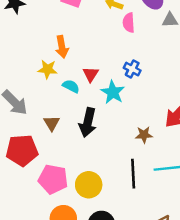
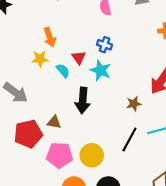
blue cross: (132, 69) -> (105, 45), moved
cyan semicircle: (71, 86) -> (63, 71), turned 32
brown triangle: (52, 123) -> (54, 122), moved, turned -40
black line: (133, 174) -> (129, 140), turned 40

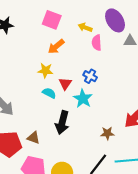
orange arrow: (50, 37) -> (56, 46), moved, turned 60
yellow star: (40, 59) -> (45, 71), moved
cyan semicircle: (63, 71) -> (49, 93), turned -32

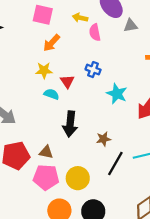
cyan star: (83, 99) -> (117, 94), moved
brown star: (107, 133) -> (103, 139), moved
brown triangle: (34, 138) -> (46, 152), moved

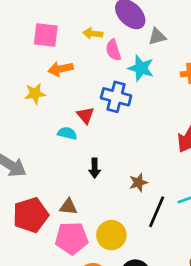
orange arrow: (52, 43) -> (60, 69), turned 42
yellow star: (44, 70) -> (35, 94), moved
blue cross: (93, 70) -> (116, 97), size x1.5
cyan star: (117, 94) -> (141, 68), moved
black arrow: (70, 124) -> (95, 168), size x0.6

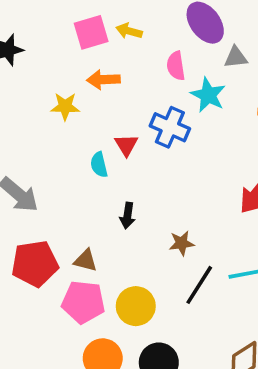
yellow arrow: (93, 34) -> (129, 31), moved
pink square: (46, 35) -> (91, 32), turned -32
cyan semicircle: (67, 133) -> (99, 165), turned -126

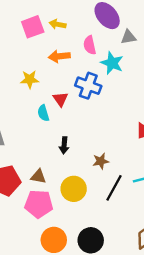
orange arrow: (103, 80) -> (59, 56), moved
yellow star: (65, 106) -> (30, 79), moved
yellow circle: (136, 306) -> (74, 189), moved

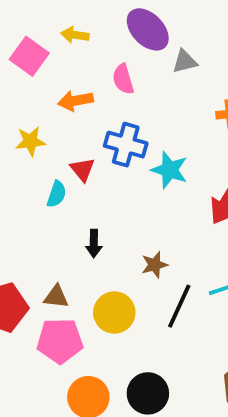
yellow arrow: (58, 24) -> (75, 35), moved
pink square: (33, 27) -> (29, 56), turned -30
cyan star: (112, 63) -> (170, 170), moved
cyan semicircle: (43, 113) -> (57, 194), turned -140

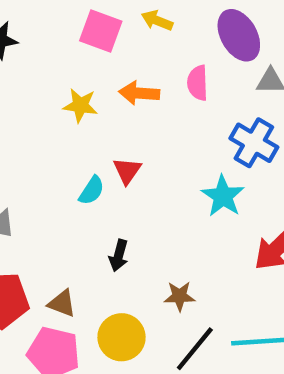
pink square: (29, 56) -> (101, 31), turned -30
yellow star: (30, 141) -> (80, 105), moved
blue cross: (126, 145) -> (254, 143), moved

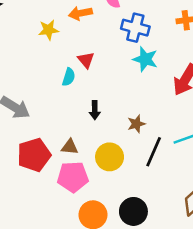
blue cross: (254, 143) -> (135, 28), moved

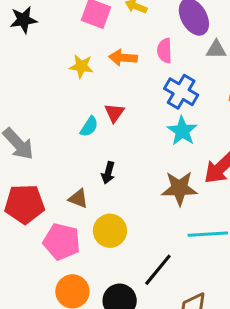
brown star: (136, 124) -> (179, 188), moved, size x1.6
brown triangle: (70, 147) -> (78, 199), moved
black line: (154, 152) -> (158, 270), moved

